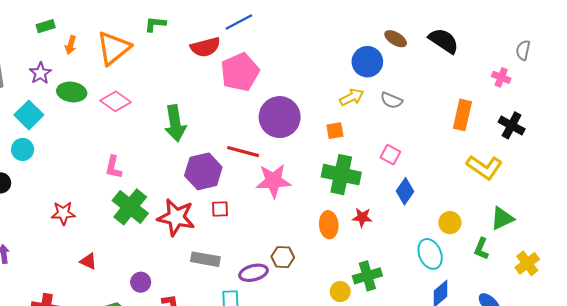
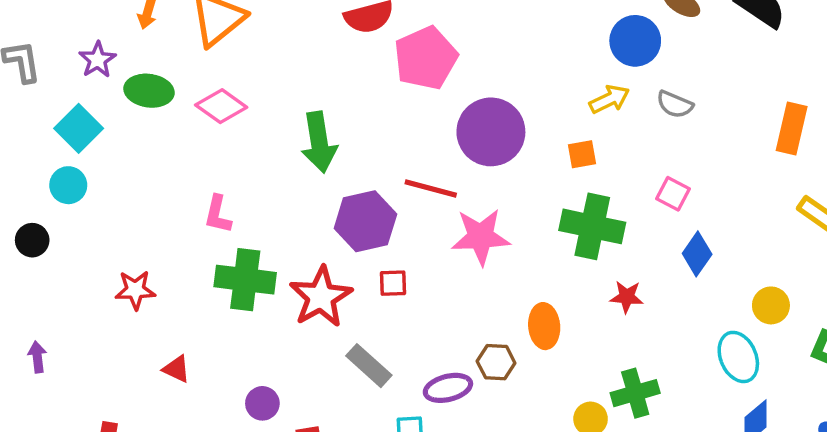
green cross: (130, 207) -> (245, 280), turned -32
red star: (176, 217) -> (321, 297), turned 30
orange ellipse: (329, 225) -> (544, 326), moved
gray rectangle: (205, 259) -> (369, 366), turned 32

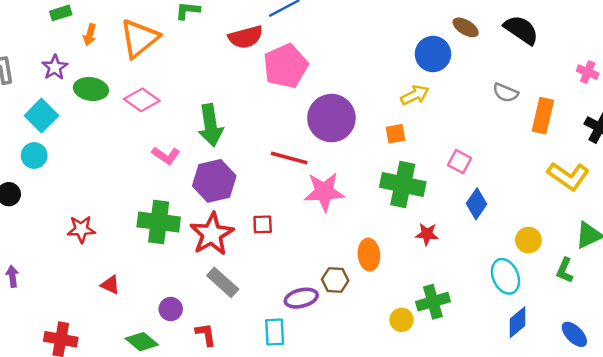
gray semicircle: (675, 104) -> (505, 93), moved
pink L-shape: (218, 214) -> (166, 156), moved, turned -68
purple hexagon: (365, 221) -> (214, 181), moved
gray rectangle: (369, 366) -> (223, 282), moved

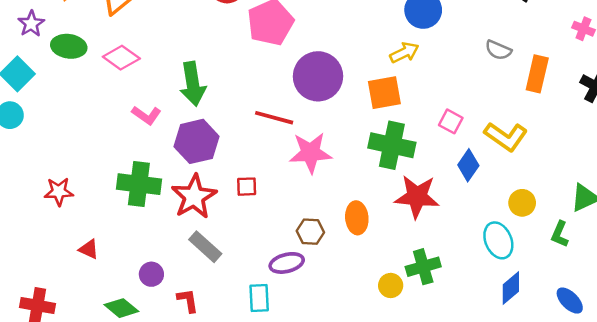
orange square: (395, 134) -> (384, 93), size x1.6
yellow L-shape: (568, 176) -> (506, 136), moved
red star: (427, 234) -> (417, 197), size x1.8
brown hexagon: (335, 280) -> (310, 232), moved

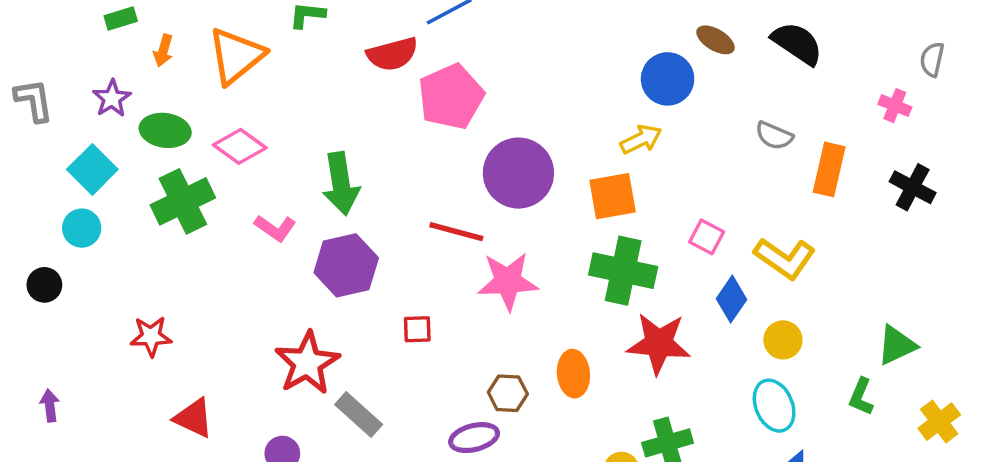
green cross: (139, 184) -> (183, 201), moved, turned -33
red star: (194, 197) -> (307, 363), moved
yellow circle: (522, 203) -> (783, 340), moved
red triangle: (89, 249) -> (194, 418), size x1.4

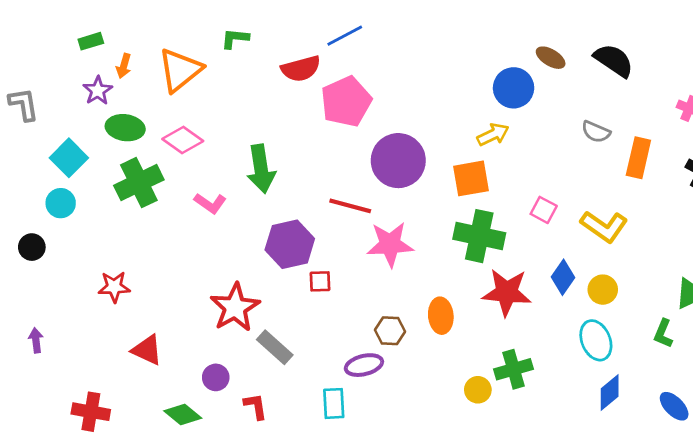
purple star: (112, 98) -> (98, 91), moved
purple hexagon: (346, 265) -> (290, 244), moved
blue diamond: (731, 299) -> (563, 277), moved

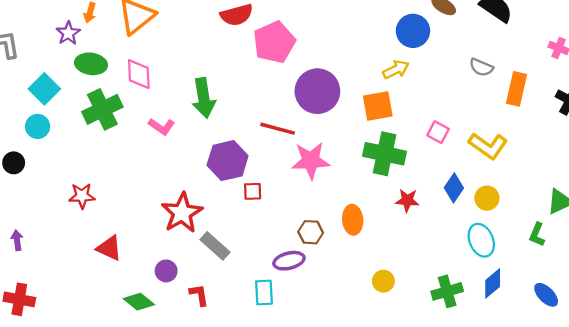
pink diamond: (183, 140) -> (139, 74), turned 52
red star: (507, 292) -> (407, 200), size x0.6
green cross: (514, 369) -> (447, 291), moved
red cross: (91, 412) -> (19, 299), moved

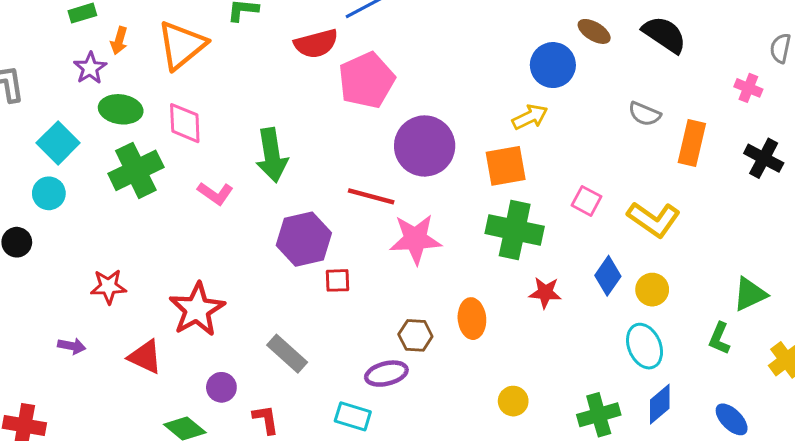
red star: (182, 213) -> (197, 309), moved
purple arrow: (17, 240) -> (72, 346), moved, turned 108
cyan rectangle: (264, 293) -> (353, 416), turned -70

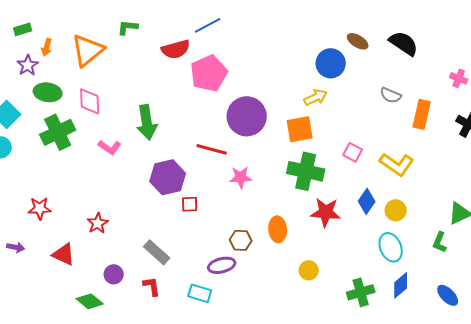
pink star: (415, 239) -> (241, 177), size x0.7
red star: (545, 293) -> (326, 212), size x1.4
red star: (197, 309) -> (98, 223), size x0.6
yellow circle: (513, 401) -> (309, 270), moved
red L-shape: (266, 419) -> (152, 286), moved

